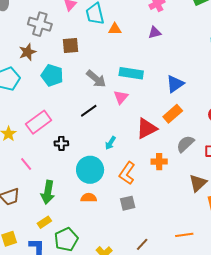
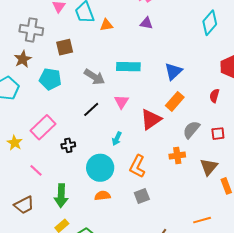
purple triangle: (155, 33) -> (146, 23), turned 32
pink triangle: (121, 97) -> (122, 102), moved
orange cross: (159, 162) -> (177, 156), moved

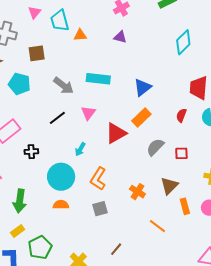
orange cross: (177, 156) -> (137, 192), moved, turned 35
orange line: (202, 220) -> (157, 226), moved, turned 48

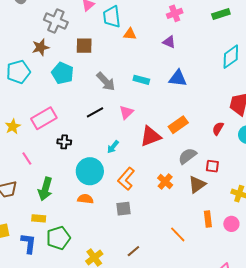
cyan rectangle: (98, 79) -> (141, 80), size x0.7
blue triangle: (143, 87) -> (178, 78), moved, turned 36
brown triangle: (169, 186) -> (197, 184), moved
orange cross: (137, 192) -> (165, 181), moved
yellow rectangle: (18, 231) -> (39, 218), turned 32

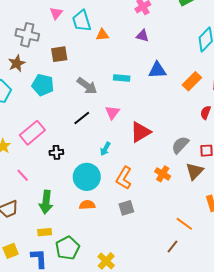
orange rectangle: (178, 125) -> (192, 81), moved
brown line: (133, 251) -> (173, 246), moved

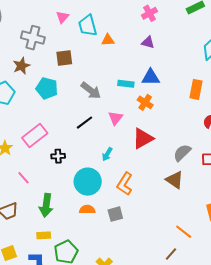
blue triangle: (157, 70) -> (151, 77), moved
orange rectangle: (192, 81) -> (196, 89), turned -36
brown triangle: (195, 171) -> (175, 180), moved, turned -42
orange cross: (163, 174) -> (145, 102), moved
gray square: (126, 208) -> (115, 214), moved

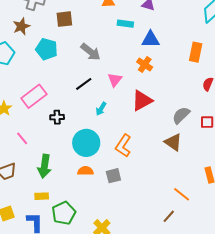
cyan rectangle: (126, 84) -> (125, 24), moved
cyan arrow: (107, 154) -> (101, 109), moved

